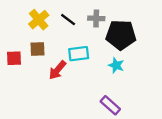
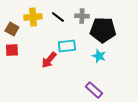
yellow cross: (39, 20) -> (33, 17), turned 36
brown square: (38, 49) -> (12, 29), moved, turned 32

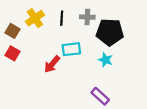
yellow cross: (33, 17) -> (35, 18), turned -30
black line: (58, 17) -> (62, 18), turned 56
red square: (12, 50) -> (13, 53), turned 32

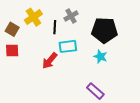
gray cross: (87, 17) -> (71, 16), moved, turned -32
black line: (62, 18) -> (55, 27), moved
red square: (13, 53) -> (12, 50), turned -32

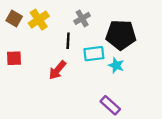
black line: (55, 27) -> (68, 41), moved
brown square: (12, 29) -> (14, 18), moved
cyan rectangle: (68, 46) -> (94, 54), moved

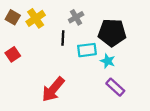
red square: (14, 58) -> (13, 54), turned -32
red arrow: (57, 70) -> (53, 89), moved, size x1.4
purple rectangle: (110, 105) -> (115, 87), moved

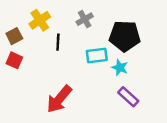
brown square: (13, 17) -> (14, 36), moved, turned 32
black line: (63, 38) -> (58, 42), moved
red square: (13, 54) -> (14, 60), turned -32

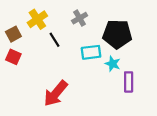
black line: (58, 42) -> (55, 40), turned -35
purple rectangle: (128, 97) -> (129, 82), moved, turned 48

